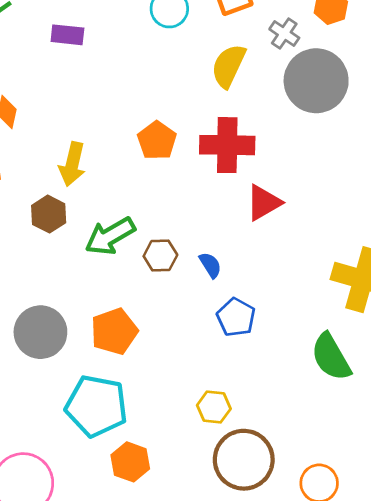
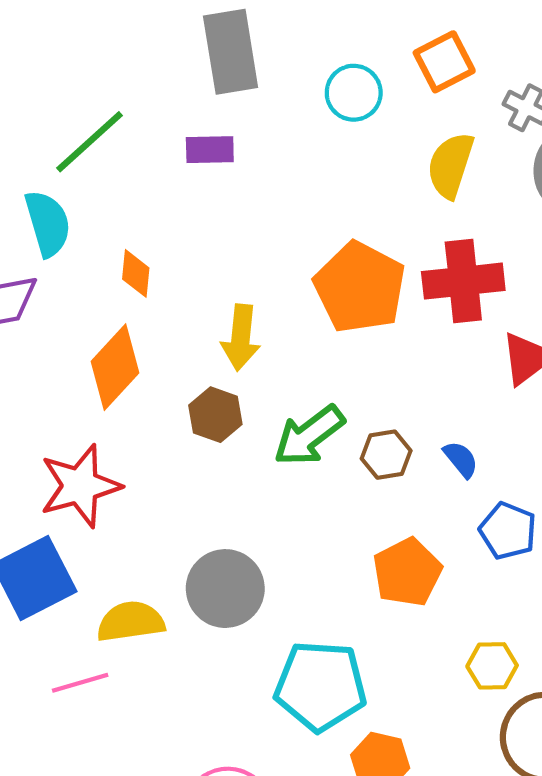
orange pentagon: (157, 140) -> (360, 287), size x1.6
orange pentagon: (114, 331) -> (407, 572), moved

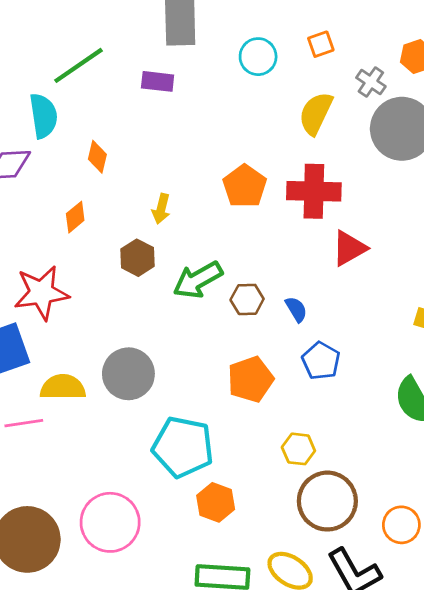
orange square: (444, 62) -> (321, 44), size x0.7
orange pentagon: (360, 287) -> (245, 186), size x0.7
yellow arrow: (241, 337) -> (161, 209), size x0.7
orange diamond: (115, 367) -> (75, 217), size x0.6

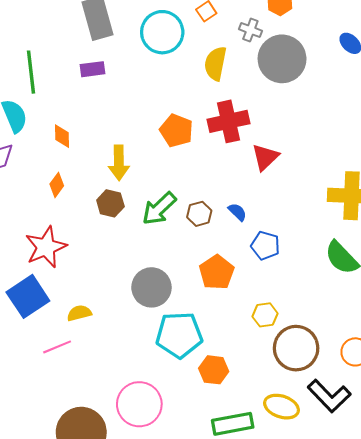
cyan circle: (258, 57) -> (162, 32), size x1.5
green line: (78, 65) -> (31, 72), turned -48
yellow arrow: (161, 209) -> (119, 163), size x1.5
gray circle: (128, 374) -> (151, 287), moved
yellow semicircle: (63, 387) -> (79, 313), size x0.7

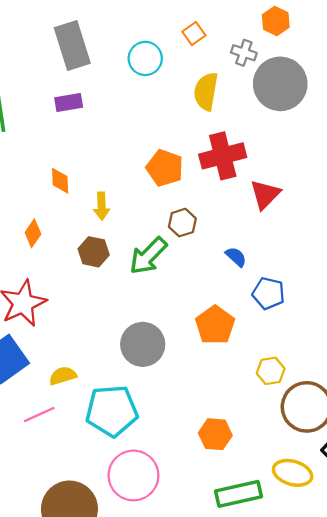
cyan circle: (162, 32) -> (145, 58), size x0.7
orange diamond: (62, 136) -> (60, 181), moved
yellow arrow: (119, 163) -> (102, 206), size x0.7
brown hexagon: (199, 214) -> (182, 223), moved
cyan pentagon: (179, 335) -> (112, 411), moved

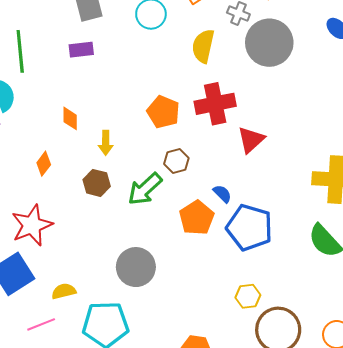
blue pentagon: (269, 293) -> (249, 228), size x1.6
orange pentagon: (215, 325) -> (197, 218), moved

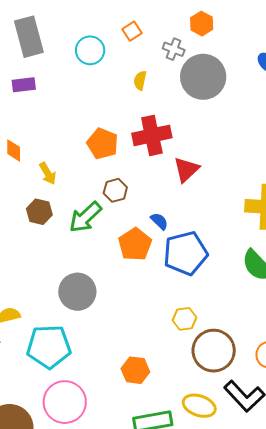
yellow semicircle: (203, 46) -> (140, 80), size x0.6
yellow arrow: (106, 143) -> (48, 173), turned -30
blue pentagon: (249, 228) -> (186, 253), turned -30

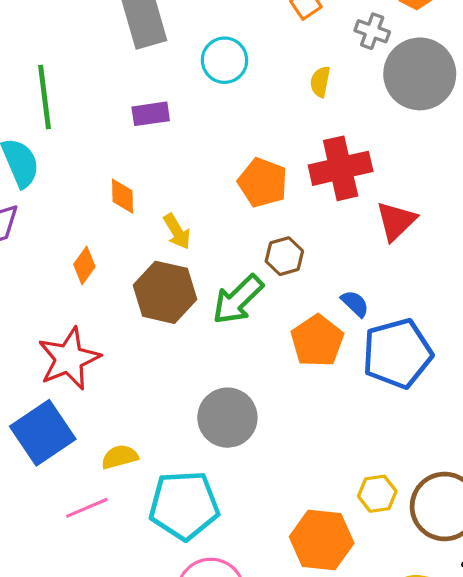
cyan circle: (90, 50) -> (225, 60), moved
purple rectangle: (24, 85) -> (151, 114), moved
brown hexagon: (39, 212) -> (165, 292), size x1.5
yellow hexagon: (184, 319) -> (377, 494), moved
orange hexagon: (135, 370) -> (322, 540), size x1.4

